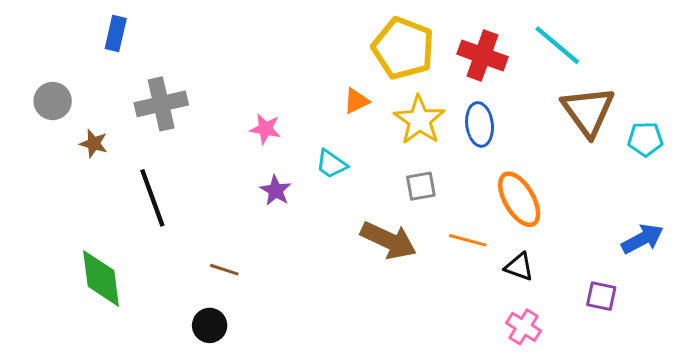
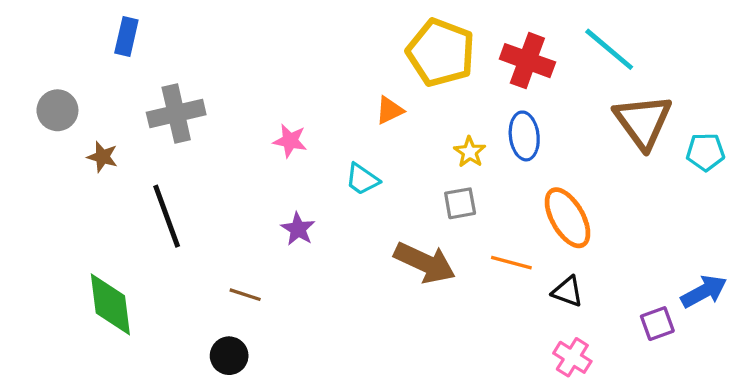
yellow star: (419, 120) -> (470, 152), moved, size x0.6
purple star: (276, 190) -> (298, 229), moved
blue arrow: (642, 239) -> (704, 292), moved
purple square: (601, 296) -> (657, 324), turned -32

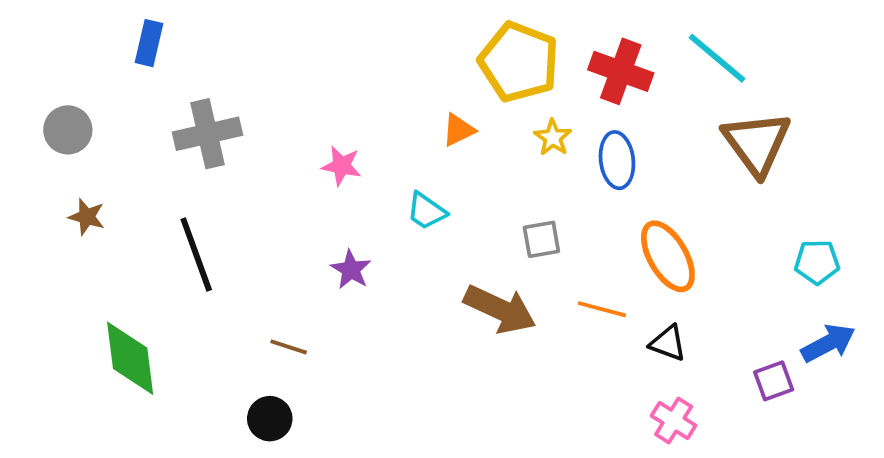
yellow star: (470, 152) -> (553, 137), moved
cyan pentagon: (705, 152) -> (817, 262), moved
brown star: (102, 157) -> (87, 217), moved

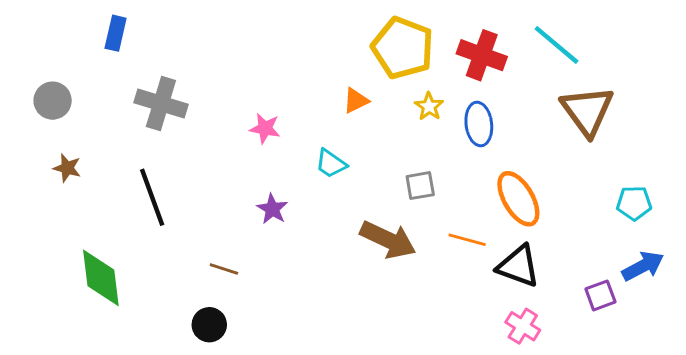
gray cross: (207, 134) -> (161, 104), turned 30
black triangle: (668, 343) -> (518, 266), size x1.5

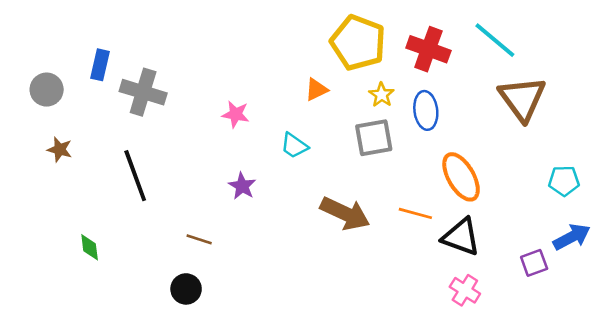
blue rectangle: (116, 33) -> (100, 65), moved
gray square: (420, 186) -> (374, 138), moved, size x1.4
green diamond: (101, 278) -> (90, 247), size x0.5

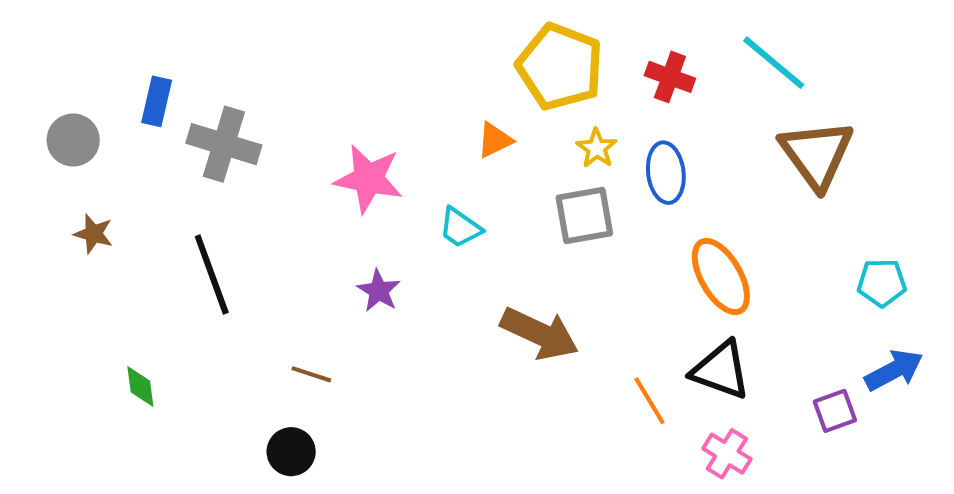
red cross: (428, 49) -> (670, 77), size x0.7
pink star: (236, 114) -> (368, 179), size x1.6
orange line: (415, 213) -> (650, 401), moved, turned 44

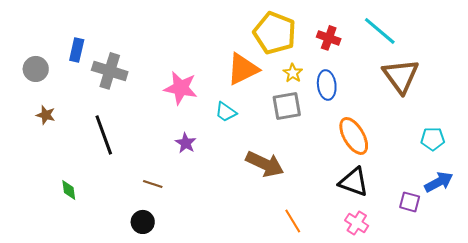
orange triangle: (495, 140) -> (243, 69), size x1.8
orange line: (650, 401) -> (293, 221), moved
purple square: (835, 411) -> (410, 202), turned 35

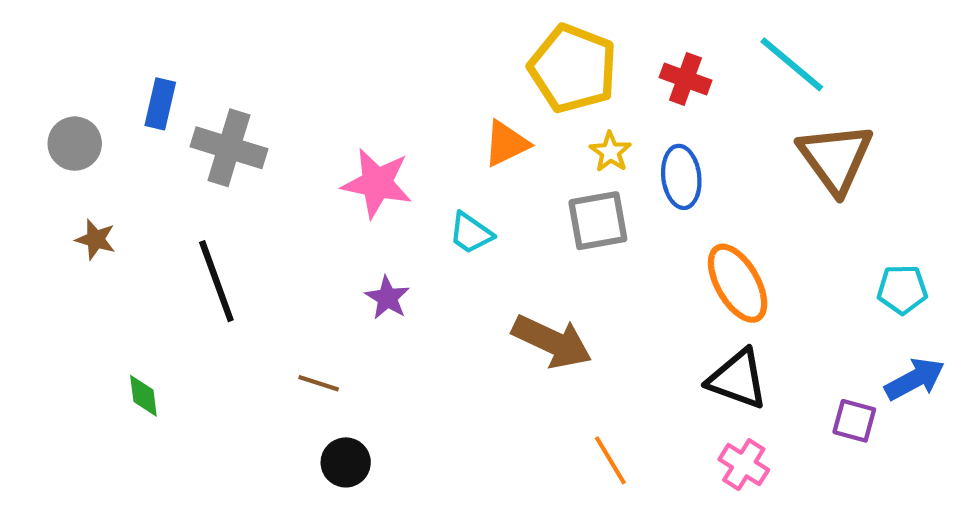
orange triangle: (243, 69) -> (506, 144), size x0.7
black circle: (143, 222) -> (346, 462), moved

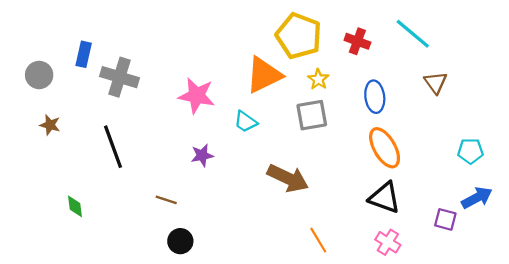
orange triangle: (506, 144) -> (264, 75), size x1.5
brown triangle: (836, 158) -> (436, 83), size x0.6
blue ellipse: (681, 177) -> (375, 97), moved
purple star: (387, 298) -> (202, 155), turned 30

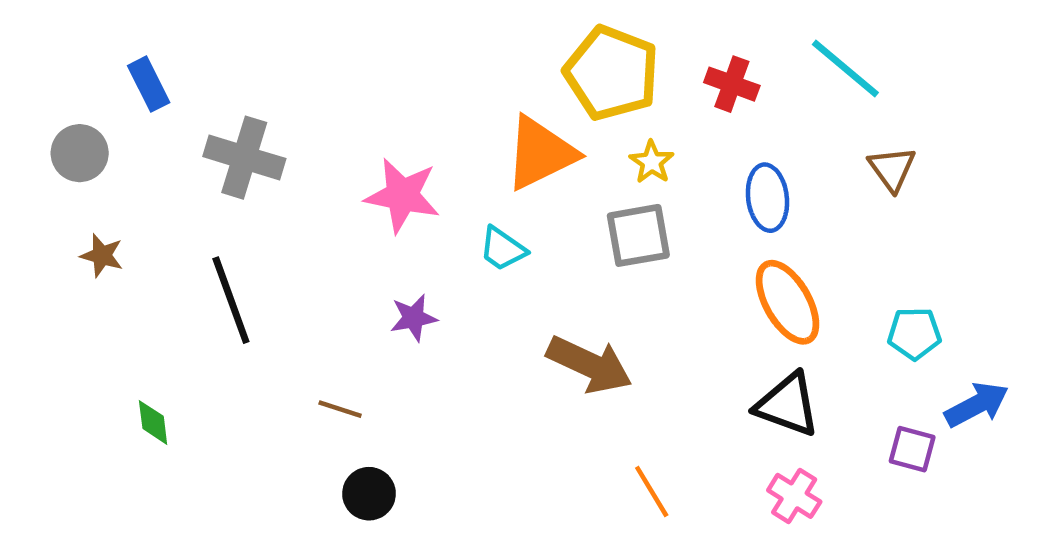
blue rectangle: (84, 54) -> (149, 84), moved, turned -40
cyan pentagon: (470, 151) -> (914, 333), moved

